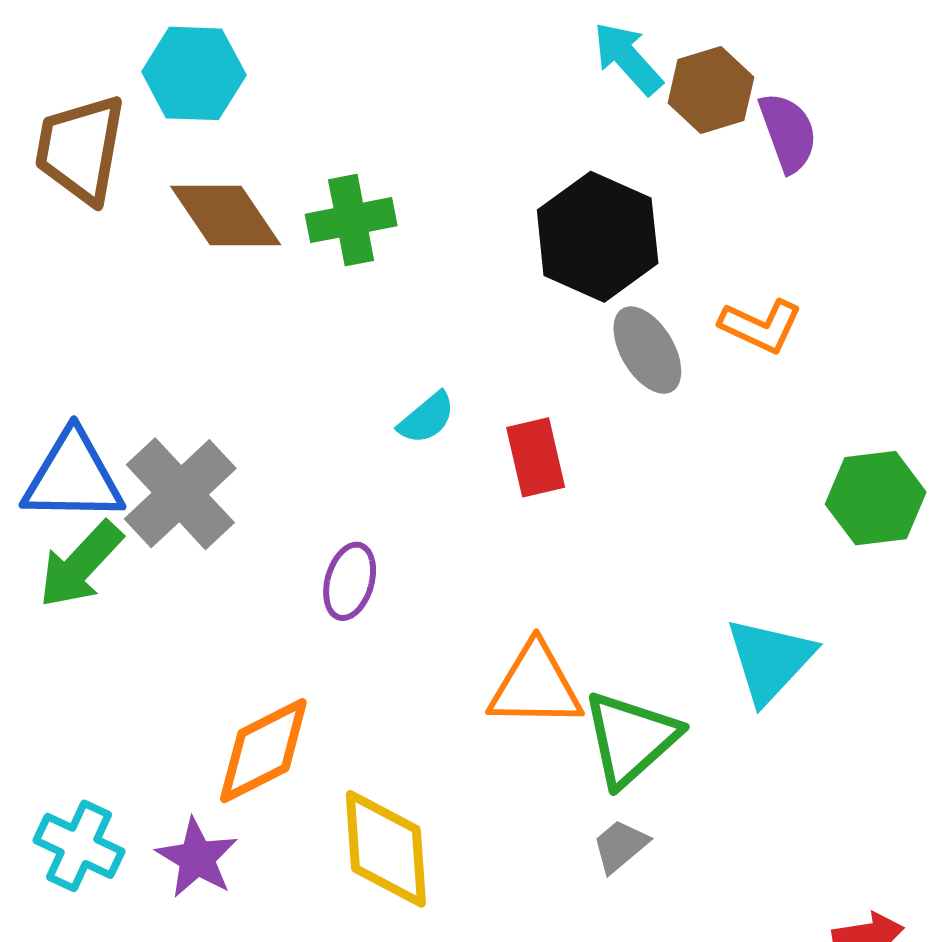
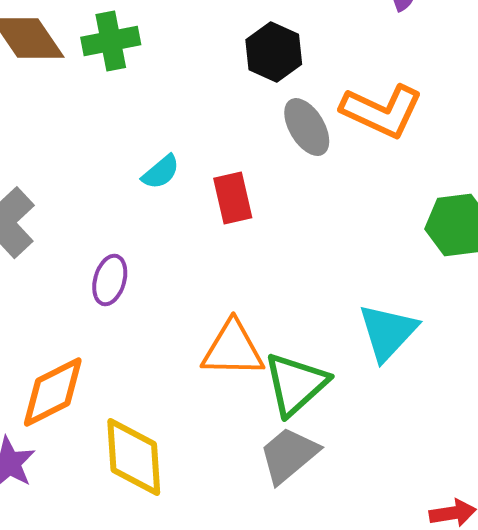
black hexagon: (598, 237) -> (274, 52), size x0.7
orange L-shape: (761, 326) -> (382, 111), size x1.5
gray trapezoid: (620, 846) -> (289, 455), size x1.6

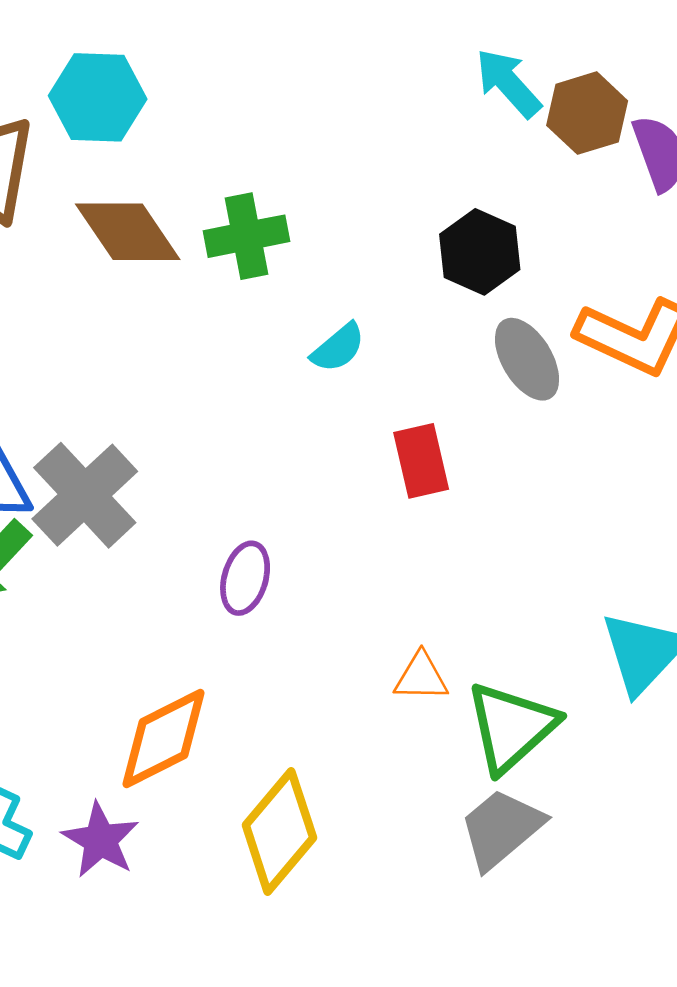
cyan semicircle: (161, 172) -> (338, 348), moved
orange triangle: (233, 349) -> (421, 677), size x0.6
yellow diamond: (134, 457) -> (279, 831), turned 44

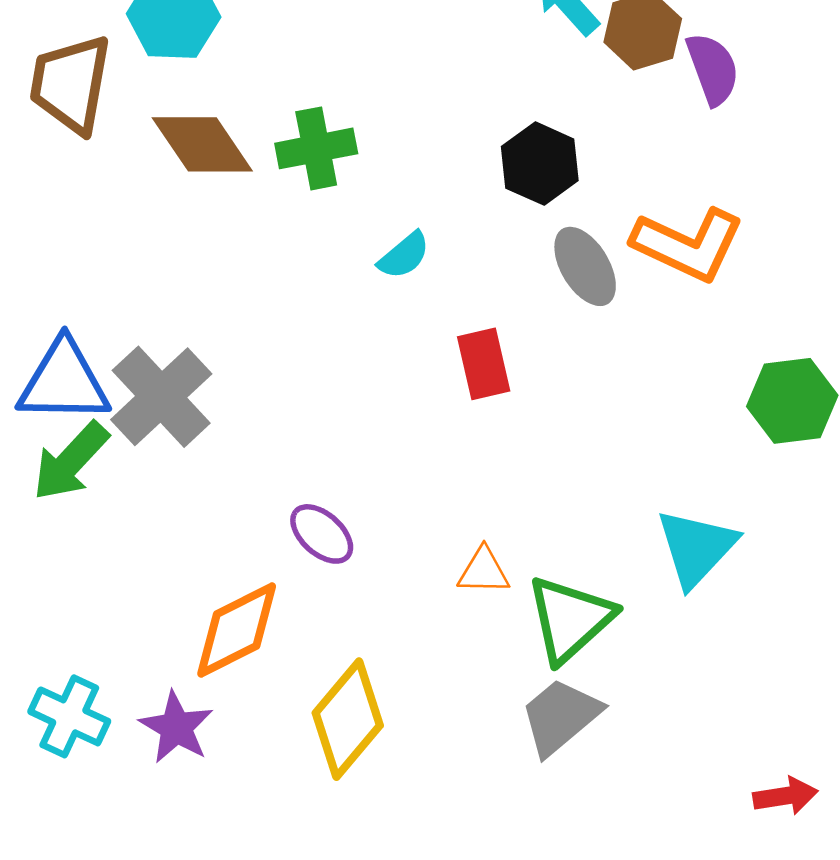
purple ellipse: (245, 578) -> (322, 534), moved, turned -64

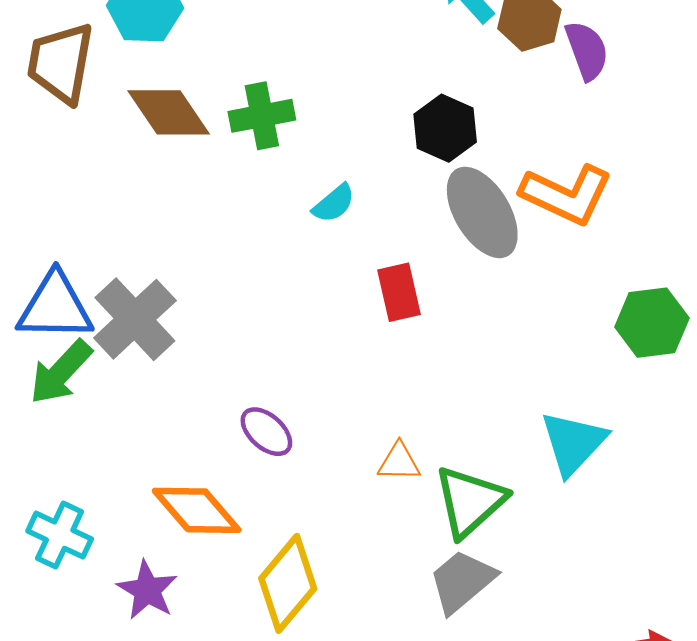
gray ellipse: (585, 266) -> (482, 212), size x1.4
orange diamond: (237, 630) -> (197, 510), turned 76
cyan cross: (69, 716) -> (60, 535), moved

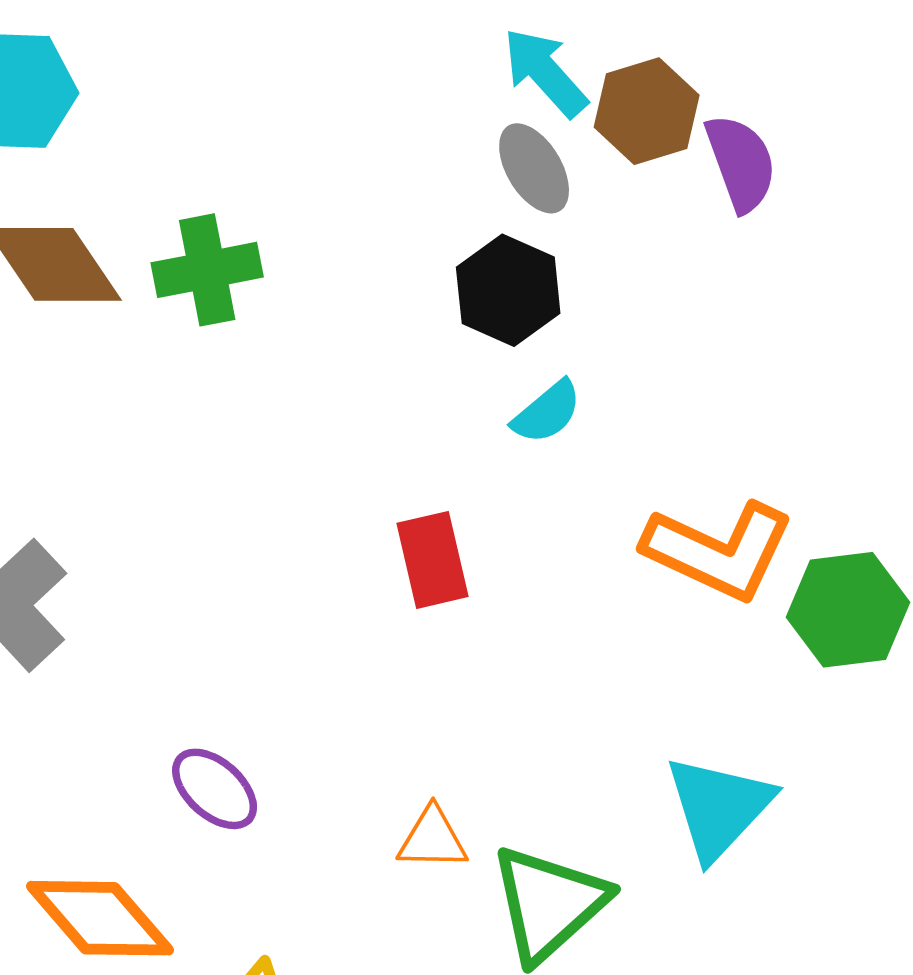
orange L-shape: (567, 194) -> (719, 551), moved
cyan semicircle: (334, 203) -> (547, 412), moved
gray ellipse: (482, 212) -> (534, 168), moved, size x0.6

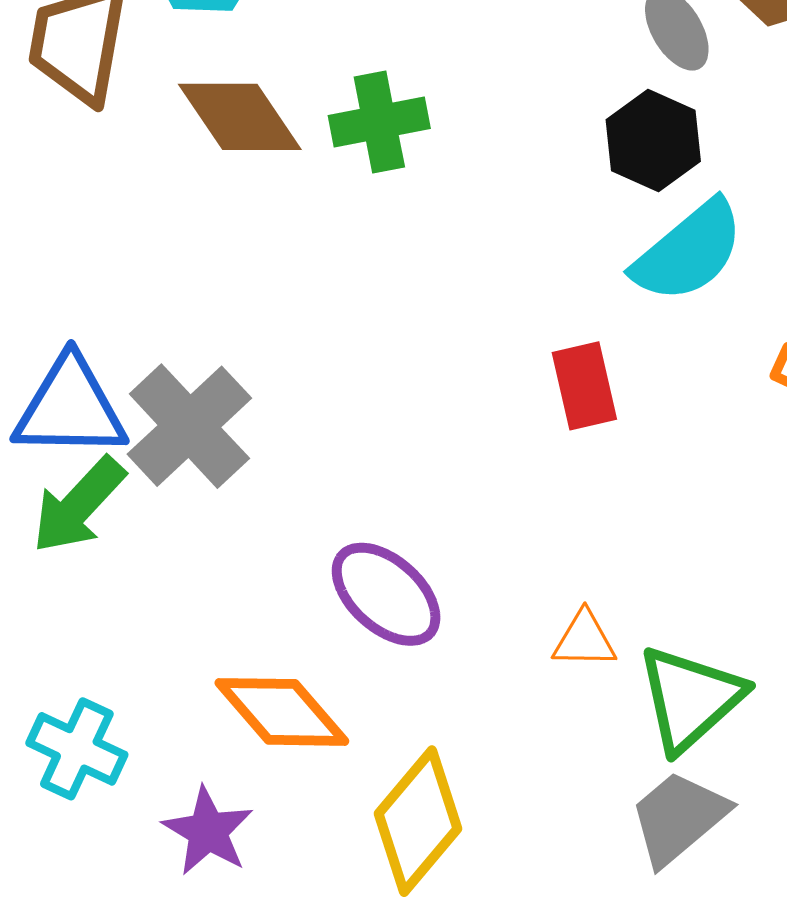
cyan semicircle: (547, 412) -> (689, 251), size x1.8
purple ellipse: (215, 789) -> (386, 594), size x1.4

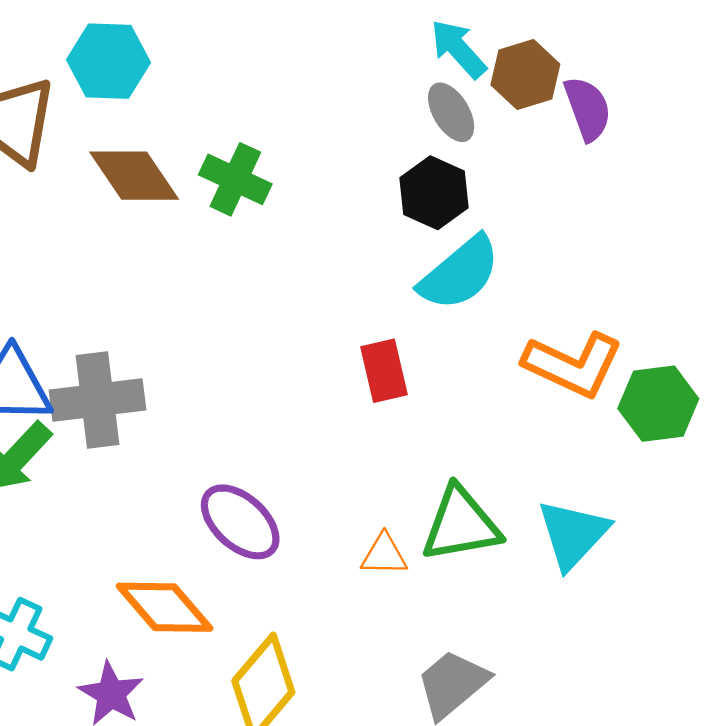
green cross: (379, 122) -> (235, 179), turned 36
gray cross: (189, 426) -> (98, 400), turned 36
green triangle: (690, 698) -> (461, 524), moved, turned 32

